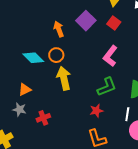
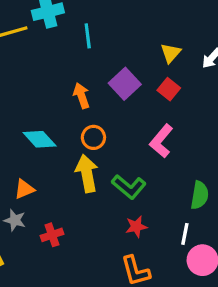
orange circle: (56, 55) -> (93, 137), moved
green L-shape: (107, 87) -> (129, 187), moved, turned 60

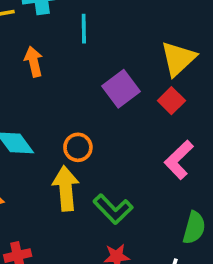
yellow triangle: (171, 53) -> (178, 59), size x1.5
orange arrow: (81, 96) -> (34, 62), moved
pink L-shape: (161, 141) -> (179, 160), moved

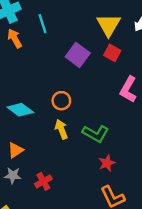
orange arrow: (34, 62) -> (15, 38), moved
yellow arrow: (66, 188) -> (61, 129), size x0.7

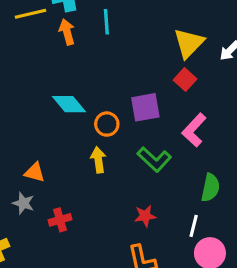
purple square: (78, 55) -> (145, 107), moved, turned 30
cyan diamond: (20, 110) -> (69, 104), moved
green L-shape: (96, 133) -> (154, 159), moved
orange triangle: (16, 150) -> (35, 172), turned 35

